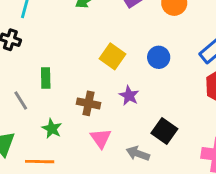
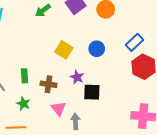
green rectangle: (46, 78) -> (25, 76), moved
black square: (164, 131) -> (92, 92), moved, turned -30
gray arrow: (138, 154) -> (75, 121), moved, turned 70

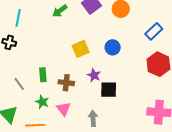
blue rectangle: (135, 42) -> (154, 31), moved
yellow square: (64, 50) -> (81, 49), turned 36
pink triangle: (59, 109) -> (64, 109), moved

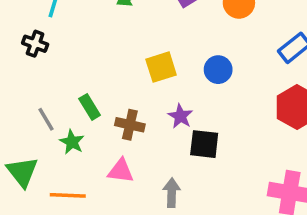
green rectangle: (43, 75) -> (90, 107), turned -32
green star: (42, 102) -> (72, 142), moved
pink triangle: (64, 109) -> (121, 171), turned -49

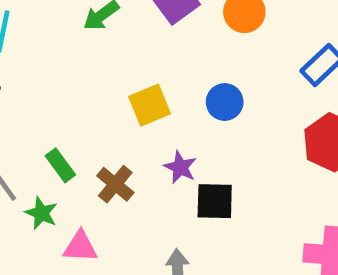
brown cross: (130, 125) -> (115, 184), turned 32
pink triangle: (121, 171) -> (80, 247), moved

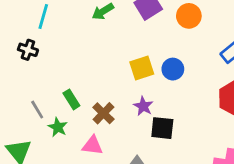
yellow square: (150, 105) -> (142, 68), moved
pink triangle: (80, 247) -> (92, 145), moved

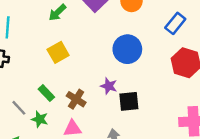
yellow square: (142, 68) -> (58, 52), moved
blue circle: (173, 69) -> (127, 49), size x1.5

